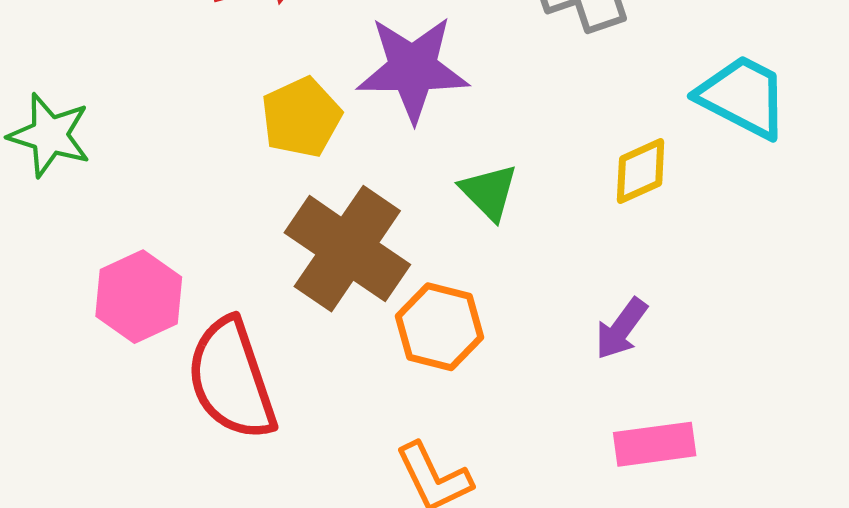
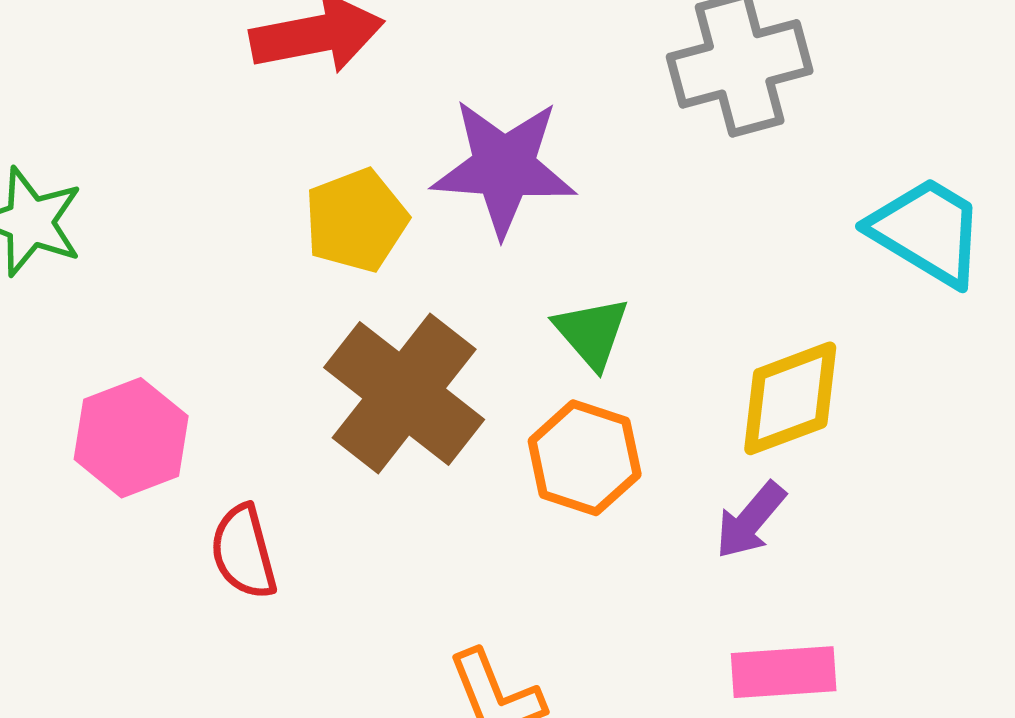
yellow diamond: (641, 171) -> (790, 398), moved, size x1.4
orange hexagon: (440, 327) -> (585, 458), moved
red semicircle: (231, 379) -> (244, 552), size x0.6

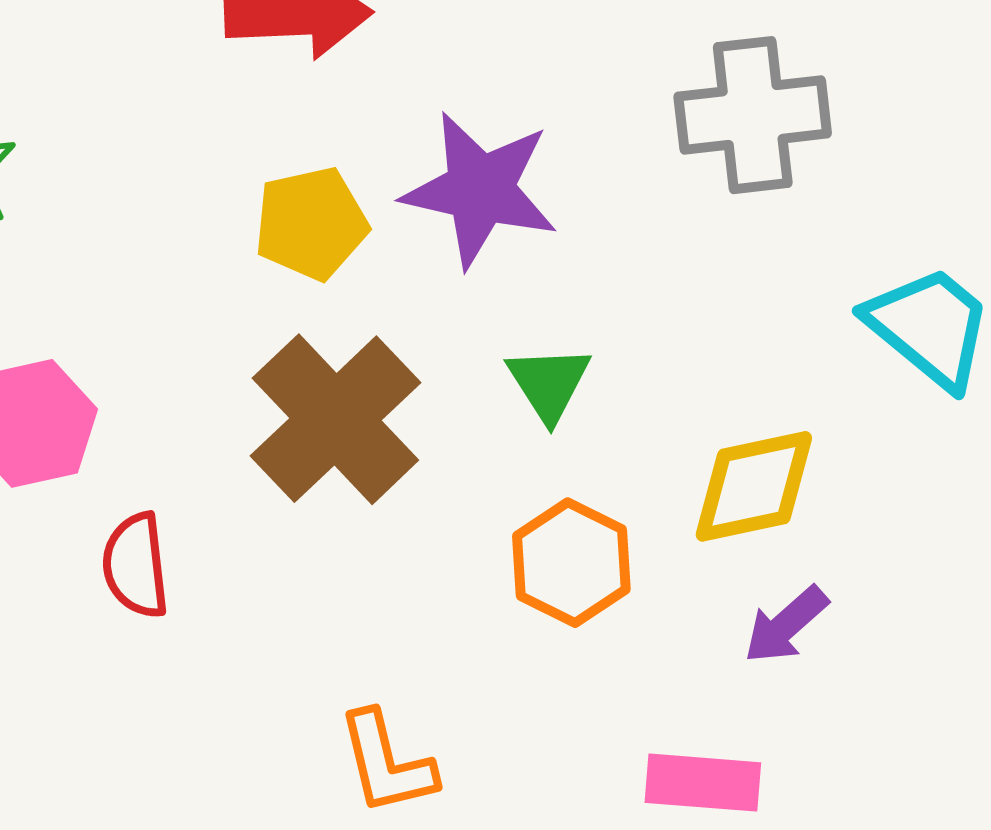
orange hexagon: (585, 458) -> (571, 563), moved
purple arrow: (750, 520) -> (786, 625), moved

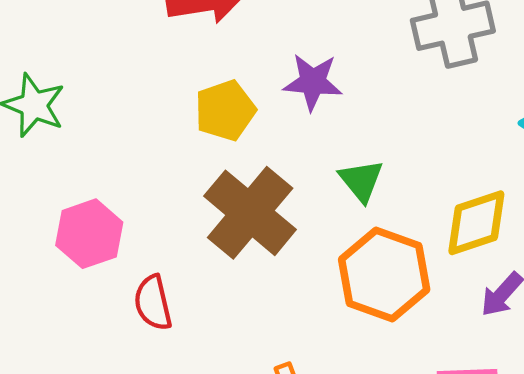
purple star: (480, 190) -> (313, 82), size x0.7
orange hexagon: (571, 563) -> (384, 274), size x1.4

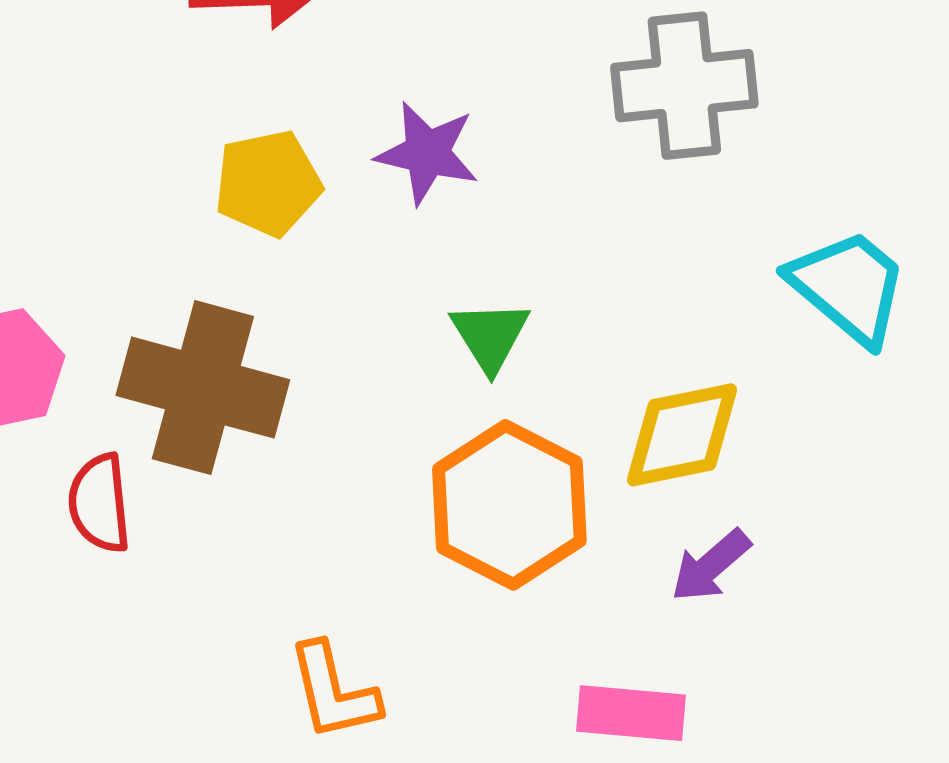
brown cross: (250, 213) -> (203, 388), moved, turned -32

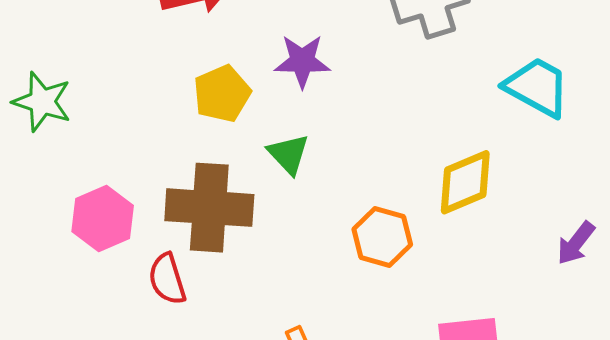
green triangle: (490, 336) -> (288, 154), moved
orange hexagon: (509, 505) -> (382, 237), size x0.7
purple arrow: (711, 566) -> (576, 243), moved

